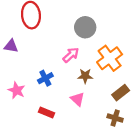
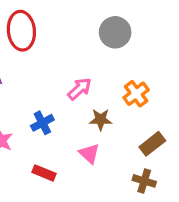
gray circle: (85, 27) -> (115, 32), moved
orange cross: (110, 58) -> (136, 94), size x0.7

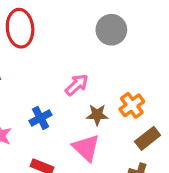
orange cross: (136, 94) -> (132, 105), moved
pink triangle: (89, 153) -> (86, 148), size x1.4

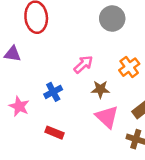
orange cross: (132, 105) -> (129, 67), moved
pink triangle: (86, 148) -> (107, 117), moved

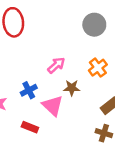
gray circle: (112, 18) -> (94, 25), moved
pink triangle: (107, 117) -> (53, 106), moved

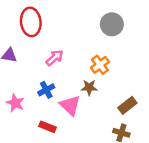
pink arrow: (56, 65) -> (55, 58), moved
orange cross: (98, 68) -> (100, 65), moved

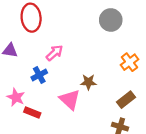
orange cross: (100, 65) -> (129, 62), moved
blue cross: (46, 90) -> (39, 75), moved
red rectangle: (47, 127) -> (32, 113), moved

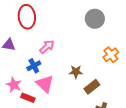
pink triangle: (70, 100) -> (45, 84), moved
brown rectangle: (126, 100) -> (92, 87), moved

